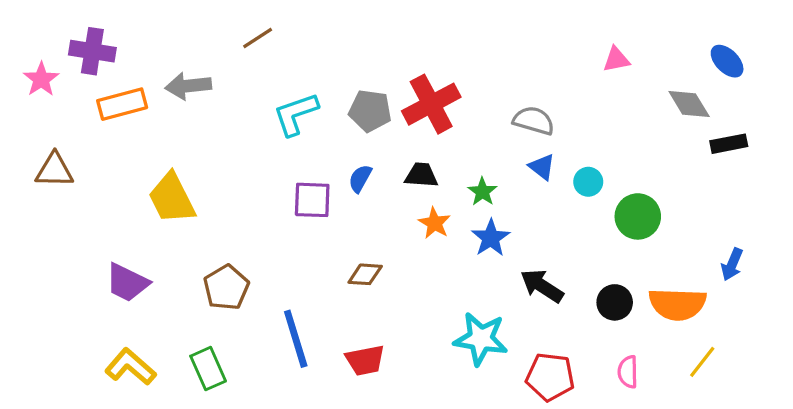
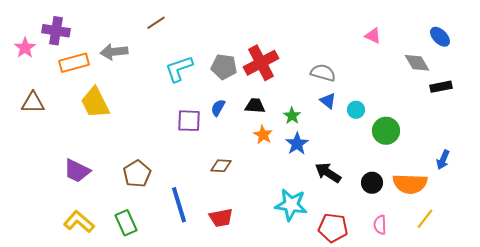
pink triangle: (616, 59) -> (373, 36), turned 36
yellow trapezoid: (172, 198) -> (95, 103), moved

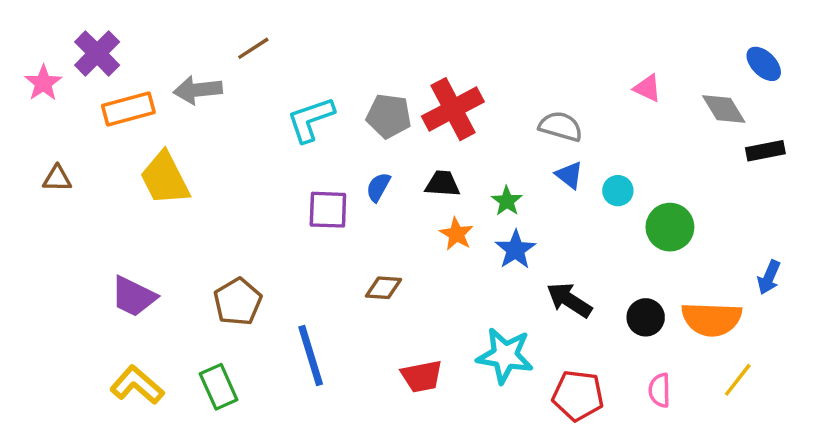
brown line: (156, 23) -> (253, 48), moved
purple cross: (56, 31) -> (97, 53), turned 36
pink triangle: (373, 36) -> (647, 88), moved
brown triangle: (33, 103) -> (57, 178), size x0.7
red trapezoid: (221, 218) -> (422, 376), moved

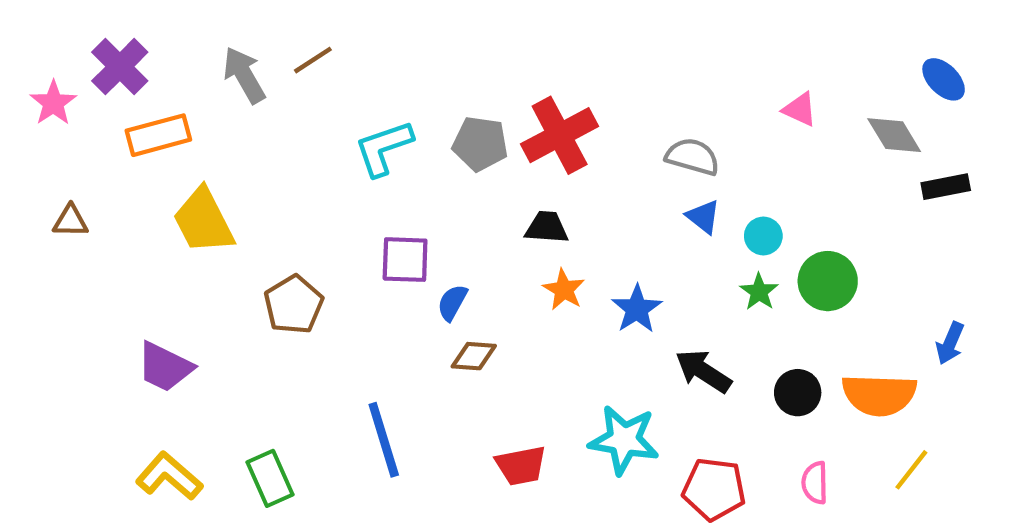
gray arrow: (198, 90) -> (244, 75), moved, turned 66
blue semicircle: (378, 187) -> (452, 302), moved
green star: (507, 201) -> (759, 292), moved
brown pentagon: (238, 302) -> (294, 305), moved

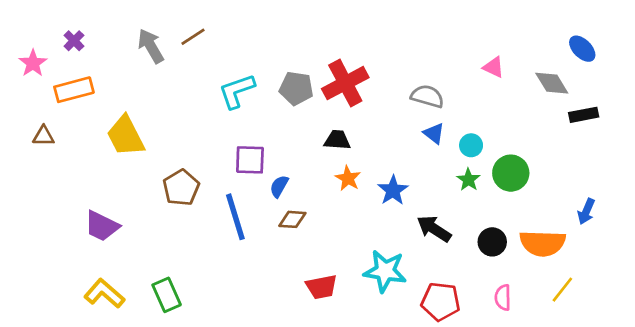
purple cross: (120, 67) -> (74, 41), size x0.6
orange rectangle: (158, 135) -> (74, 90), moved
blue line: (384, 440) -> (235, 217), moved

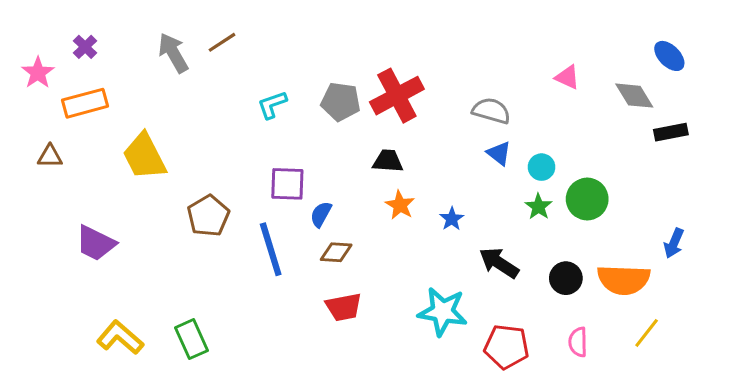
cyan L-shape: (237, 91) -> (272, 105), size x0.7
blue star: (393, 190) -> (452, 219), size x0.7
purple trapezoid: (102, 226) -> (96, 243), moved
red trapezoid: (321, 287) -> (344, 307), moved

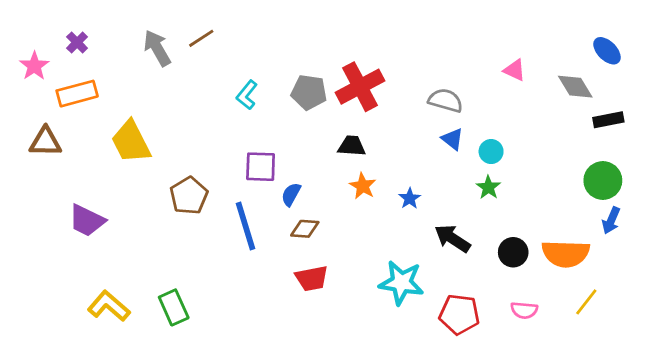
cyan L-shape: (272, 105) -> (247, 95), turned -32
brown triangle: (50, 156) -> (45, 142), size x1.4
green circle: (587, 199) -> (603, 180), moved
pink semicircle: (578, 342) -> (524, 310), turned -84

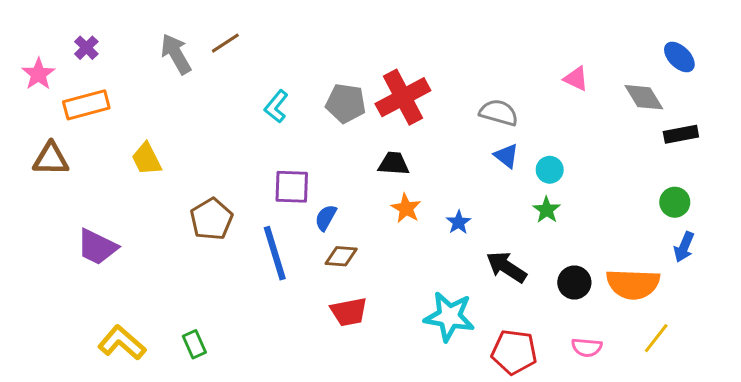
yellow trapezoid: (131, 142) -> (147, 159), size x0.7
green circle: (603, 180) -> (675, 202), size x0.7
green rectangle: (174, 307) -> (194, 344), size x0.7

